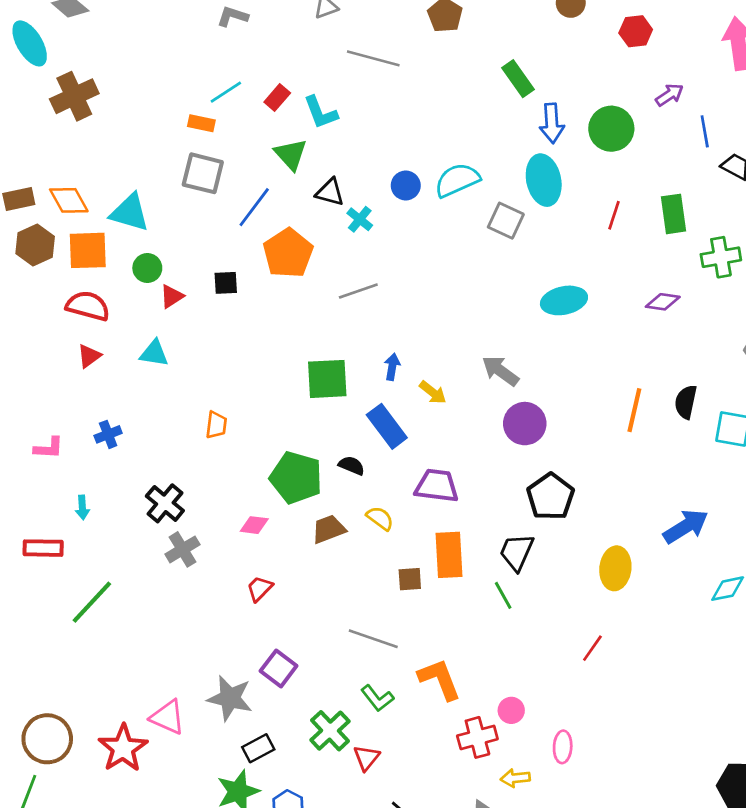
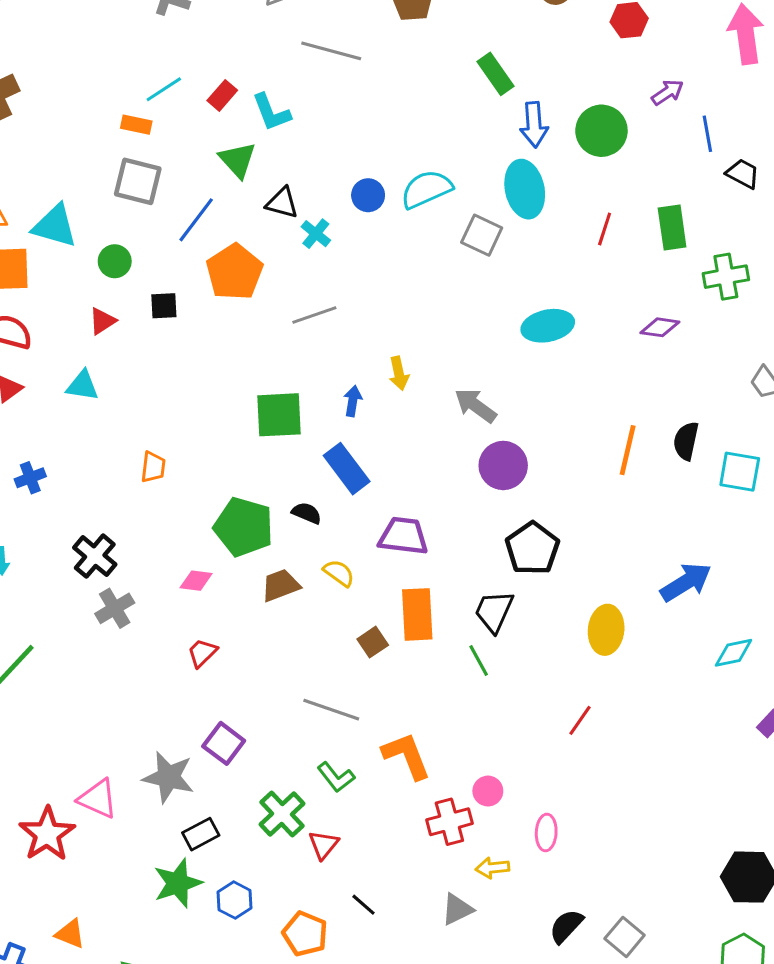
green circle: (147, 268) -> (115, 261), moved
yellow arrow: (433, 392) -> (399, 373), moved, turned 40
brown square: (410, 579) -> (373, 642), turned -30

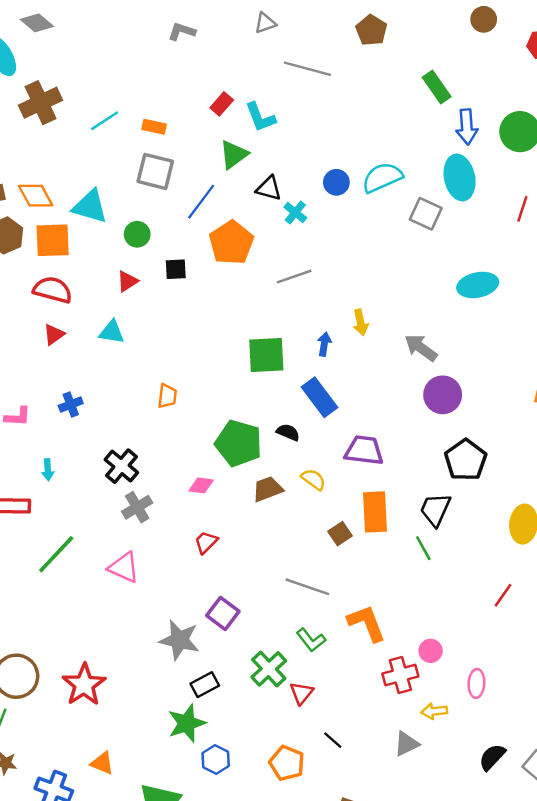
cyan line: (164, 89) -> (105, 121), moved
green triangle: (238, 160) -> (234, 155), turned 36
pink triangle: (98, 799) -> (124, 568), moved
blue hexagon: (234, 900) -> (216, 760), moved

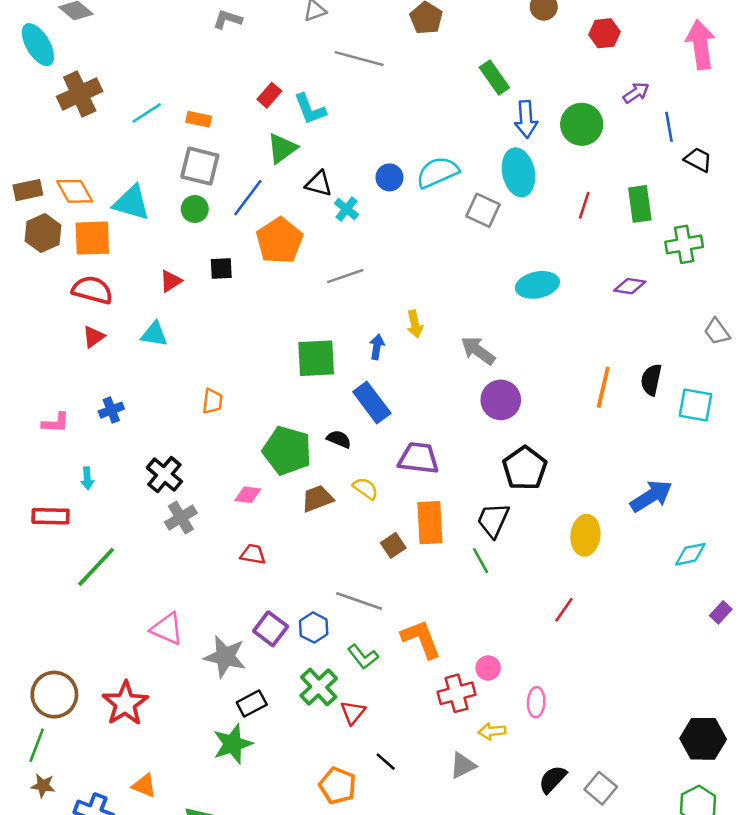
green circle: (137, 234) -> (195, 209), moved
red trapezoid: (206, 542) -> (253, 554), turned 55
pink triangle: (124, 568) -> (167, 629), moved
blue hexagon: (216, 760) -> (314, 628), moved

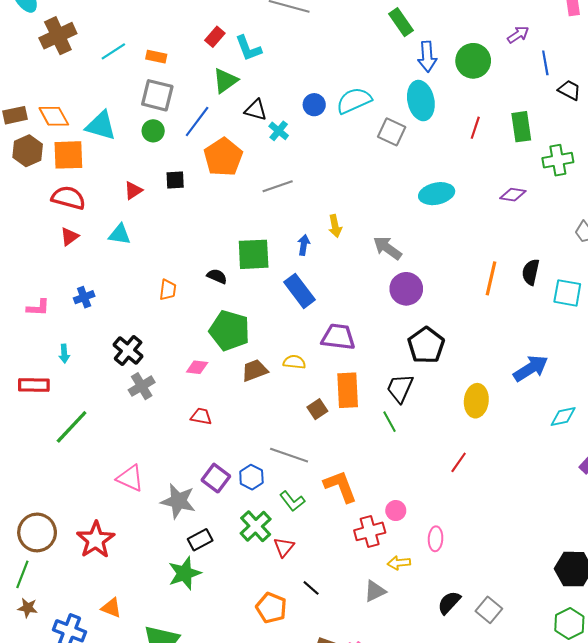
black semicircle: (339, 439) -> (217, 276), moved
yellow semicircle: (365, 488) -> (294, 362), turned -30

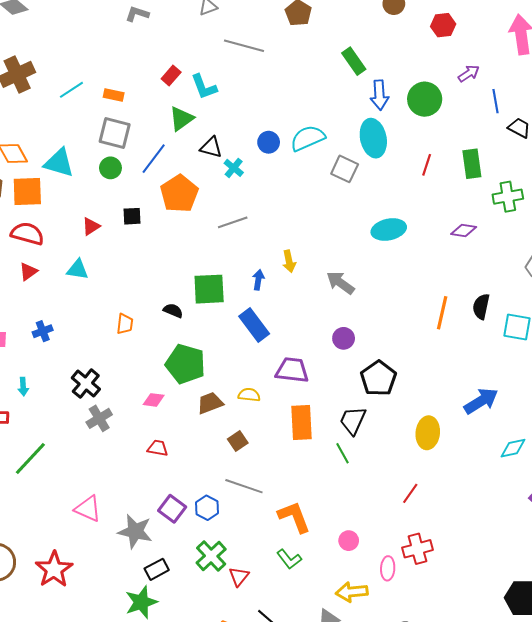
purple circle: (406, 289) -> (344, 338), moved, size x0.7
brown square: (317, 409) -> (238, 441), moved
green L-shape: (292, 501) -> (289, 559), moved
red cross: (370, 531) -> (417, 549), moved
yellow arrow: (399, 563) -> (352, 592), size x1.4

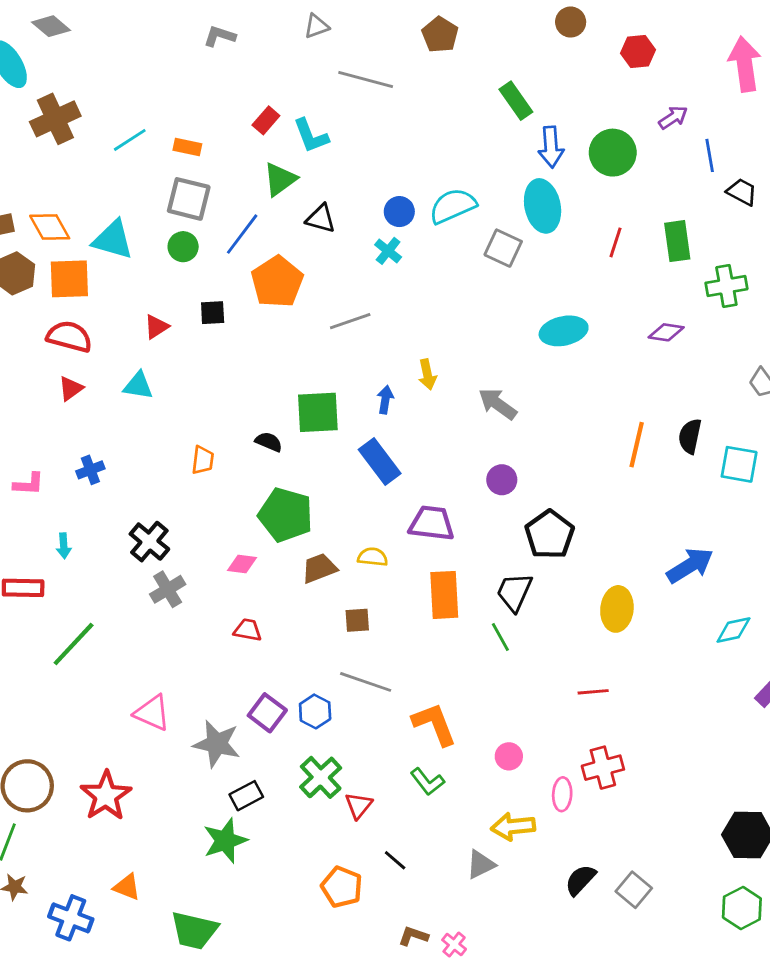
cyan cross: (234, 168) -> (388, 251), moved
brown square: (238, 441) -> (357, 620), turned 30
red line: (410, 493) -> (593, 692), turned 50

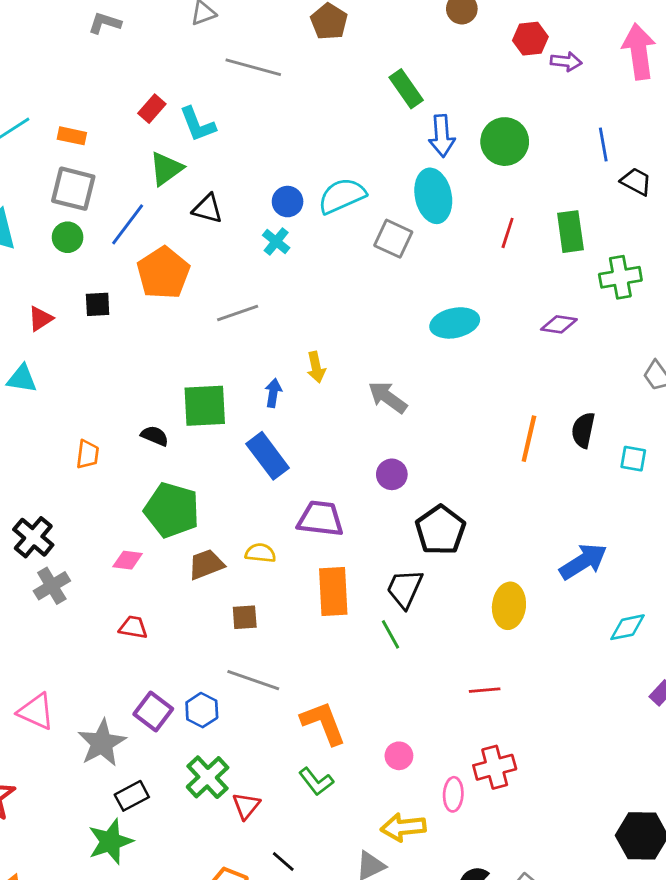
purple arrow: (673, 117) -> (566, 62), moved, turned 40
cyan square: (739, 464) -> (633, 459), size x0.7
gray star: (217, 744) -> (102, 743), turned 30

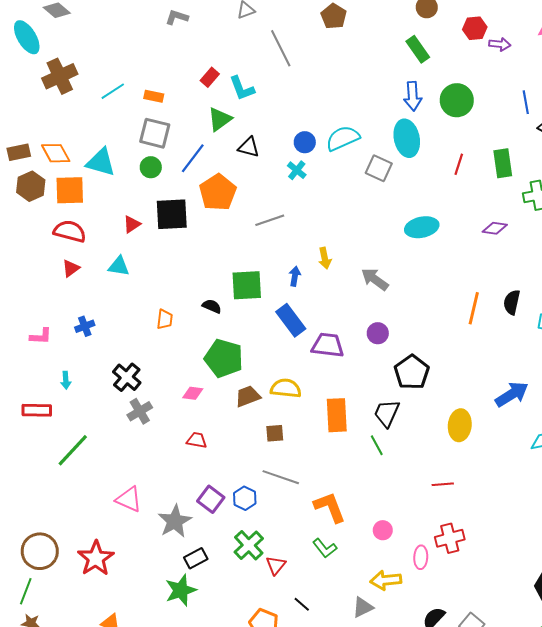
gray line: (253, 67) -> (281, 48), turned 48
green rectangle: (406, 89) -> (418, 49), moved
black square: (98, 304) -> (172, 214), size x1.8
purple trapezoid: (320, 519) -> (328, 345), moved
yellow semicircle: (260, 553) -> (286, 388), size x1.4

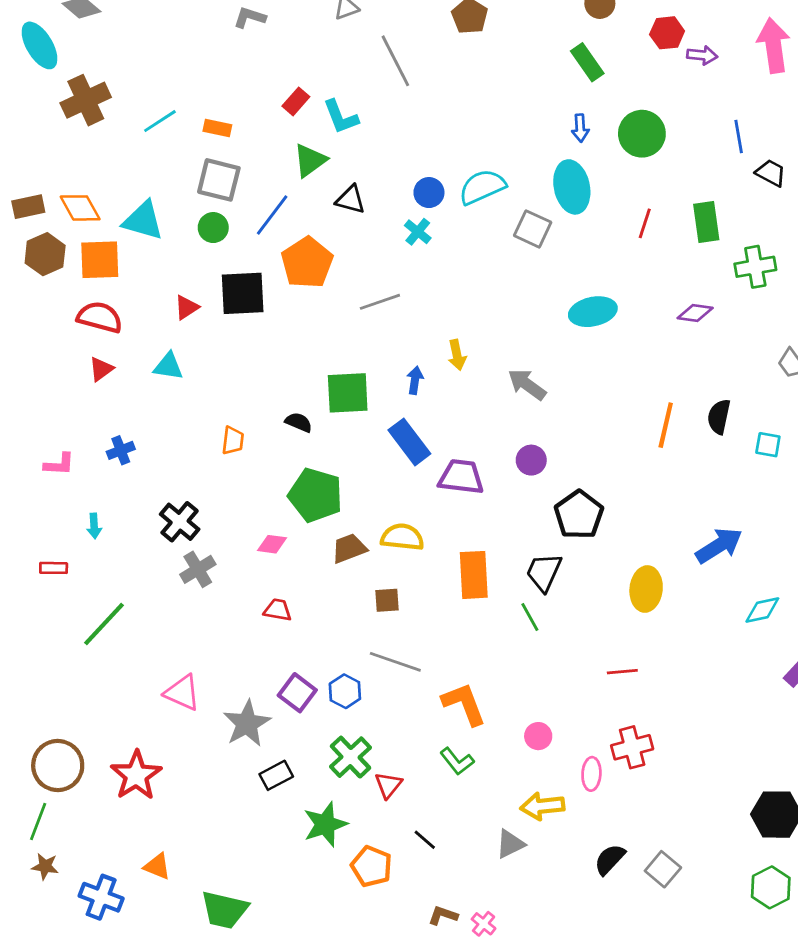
blue arrow: (413, 96) -> (580, 128), size x0.7
red rectangle: (37, 410) -> (54, 568), size x0.7
green star: (181, 590) -> (325, 824), moved

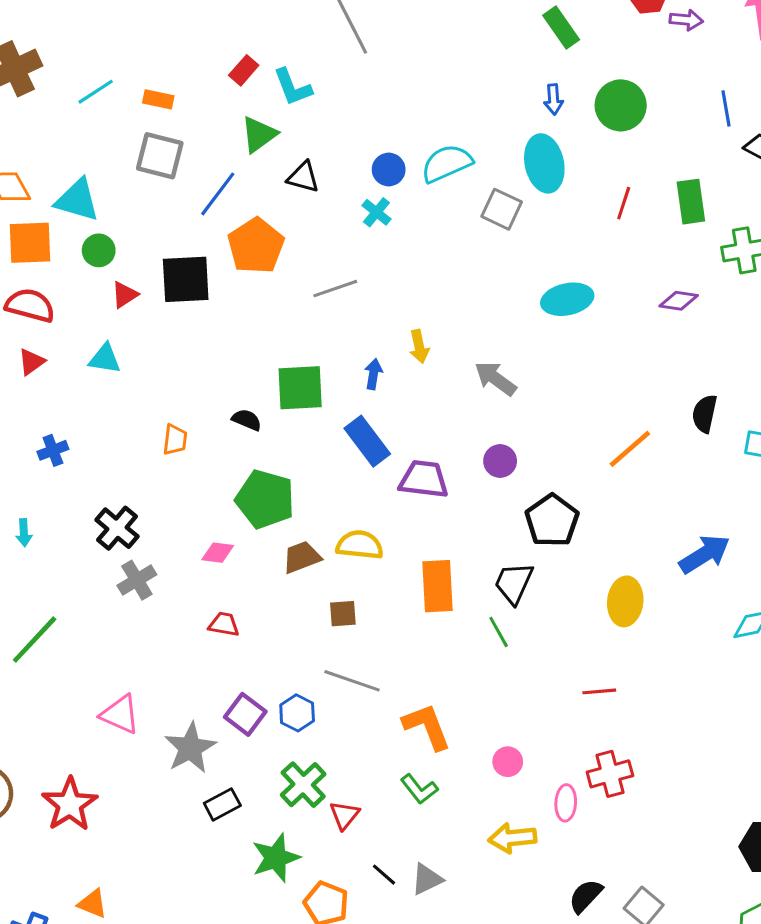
green circle: (213, 228) -> (99, 250), moved
orange line: (666, 425) -> (630, 449), moved, turned 36
gray triangle: (510, 844) -> (427, 879), moved

